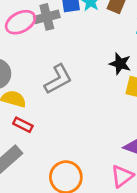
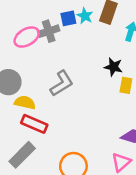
red rectangle: (23, 125) -> (34, 124), size x1.5

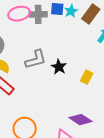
black star: (113, 67) -> (59, 67), moved

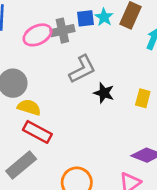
gray L-shape: (36, 59) -> (82, 69), moved

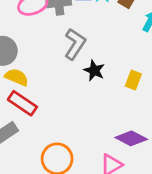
gray L-shape: (82, 69) -> (75, 44), turned -36

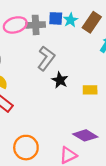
yellow rectangle: (133, 80) -> (90, 90), turned 64

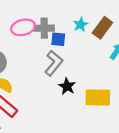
blue square: (56, 18) -> (58, 39), moved
yellow rectangle: (90, 90) -> (98, 98), size x1.6

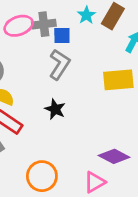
black star: (67, 86) -> (55, 109), moved
yellow rectangle: (98, 98) -> (118, 80), moved

